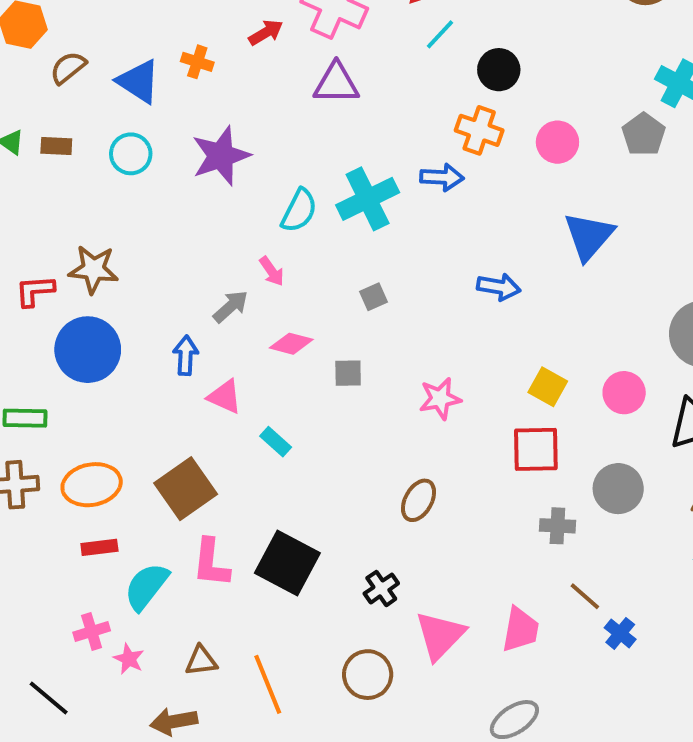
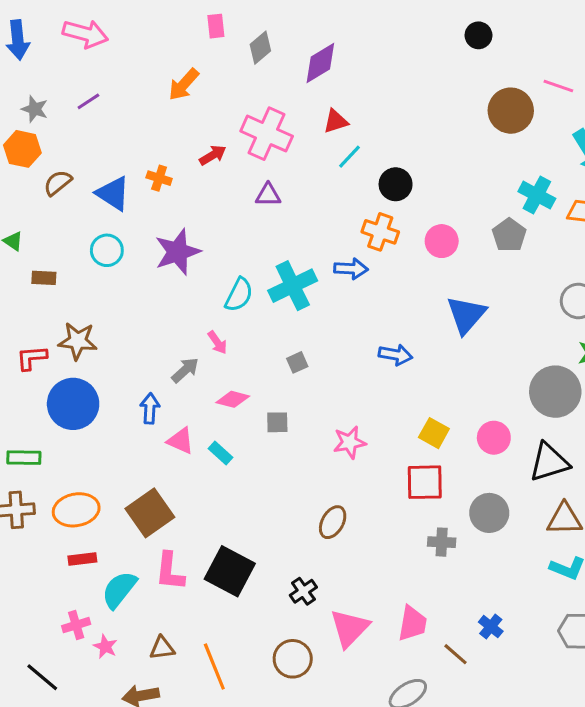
purple triangle: (336, 83) -> (268, 195), size x0.7
brown rectangle: (56, 146) -> (44, 278), moved
cyan rectangle: (276, 442) -> (220, 453), moved
brown line: (585, 596) -> (455, 654), moved

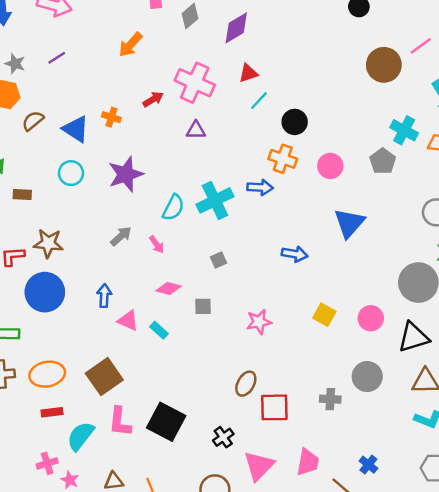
pink line: (558, 86) -> (421, 46), turned -55
gray arrow: (185, 370) -> (121, 236), moved
red square: (425, 482) -> (274, 407), moved

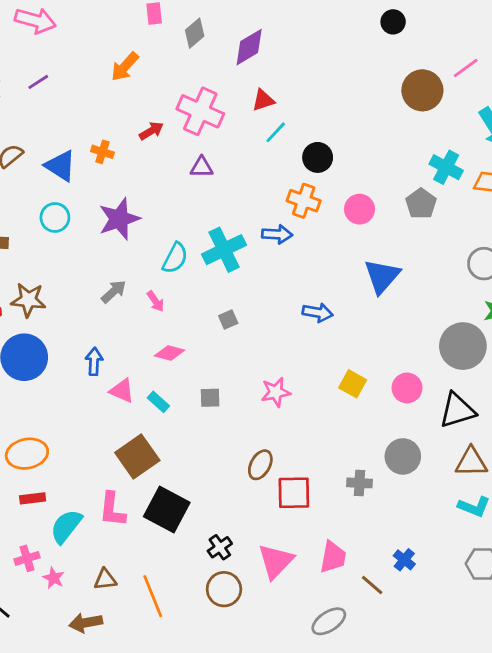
gray square: (203, 306) -> (210, 398), moved
brown square: (104, 377) -> (137, 456), moved
black cross: (223, 437) -> (220, 547), moved

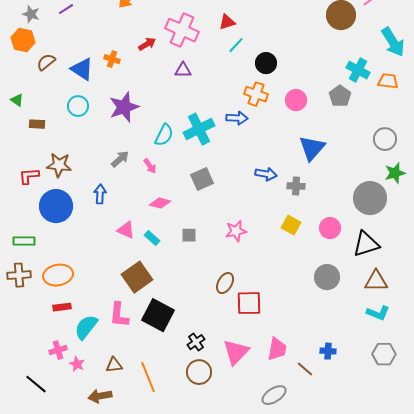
gray square: (228, 320) -> (202, 179), size x1.6
blue arrow: (94, 361) -> (100, 194), moved
gray cross: (360, 483) -> (296, 186), moved
blue cross: (404, 560) -> (328, 351), turned -35

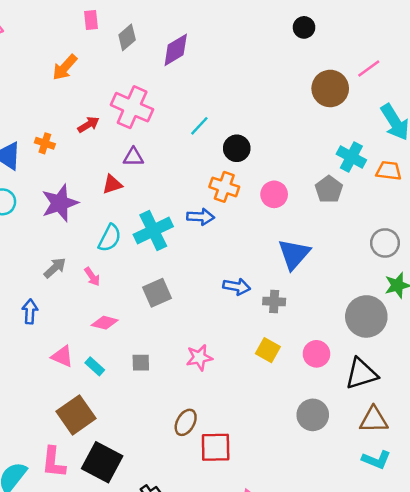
red triangle: (227, 22) -> (112, 184), moved

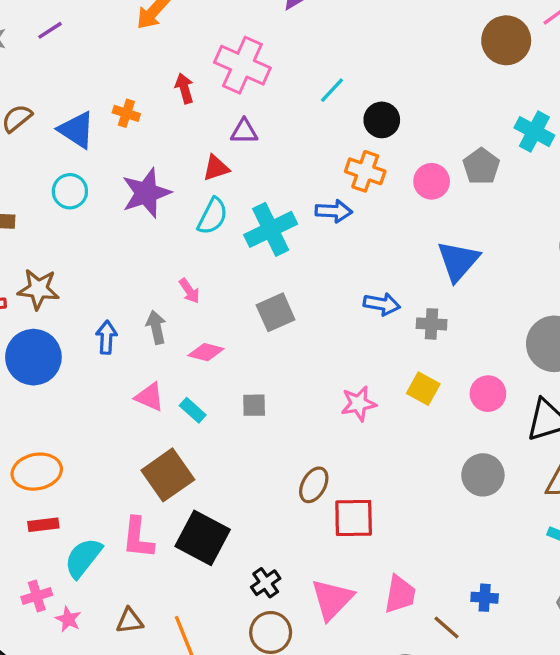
red arrow: (88, 125) -> (184, 88), turned -75
gray pentagon: (329, 189) -> (481, 166), moved
cyan semicircle: (110, 238) -> (213, 216), moved
gray arrow: (55, 268) -> (156, 327), moved, turned -60
pink star: (199, 358) -> (359, 404), moved

